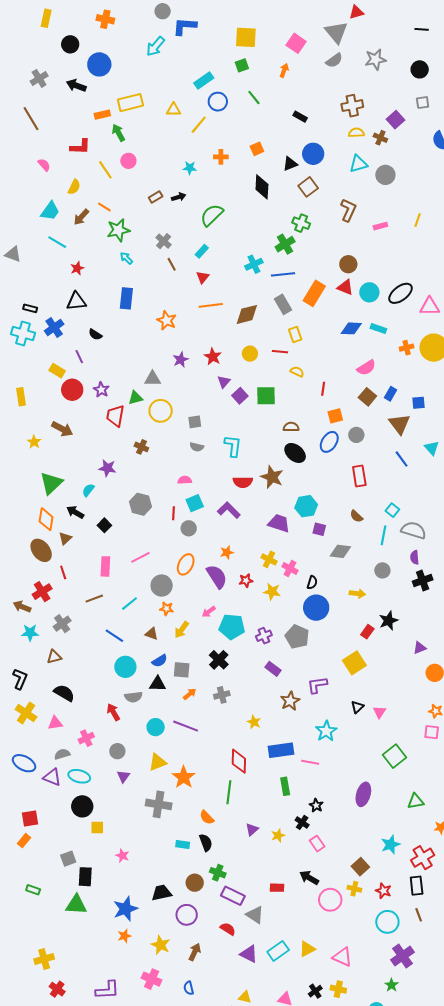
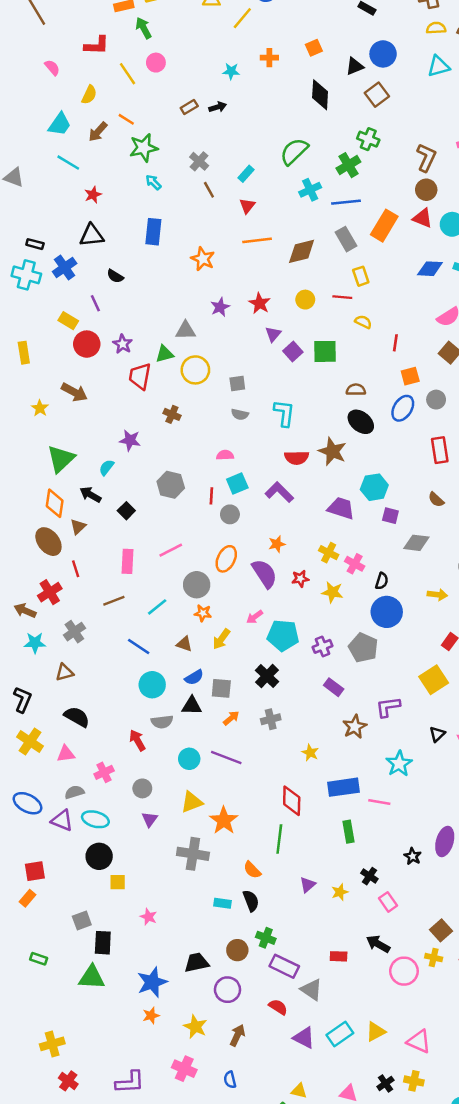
brown L-shape: (348, 210) -> (426, 158), moved
green semicircle: (212, 215) -> (294, 151), moved
black star: (316, 805) -> (413, 856), moved

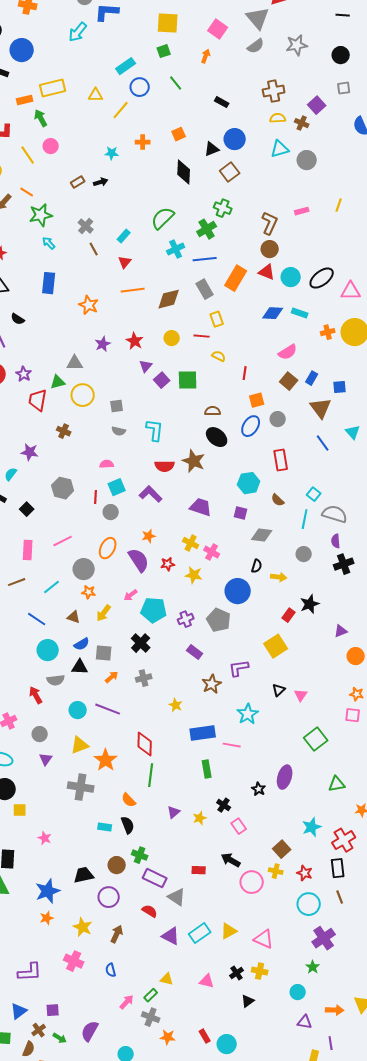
cyan hexagon: (374, 487) -> (249, 483), moved
black semicircle: (382, 581) -> (257, 566), moved
red diamond: (292, 801) -> (145, 744), moved

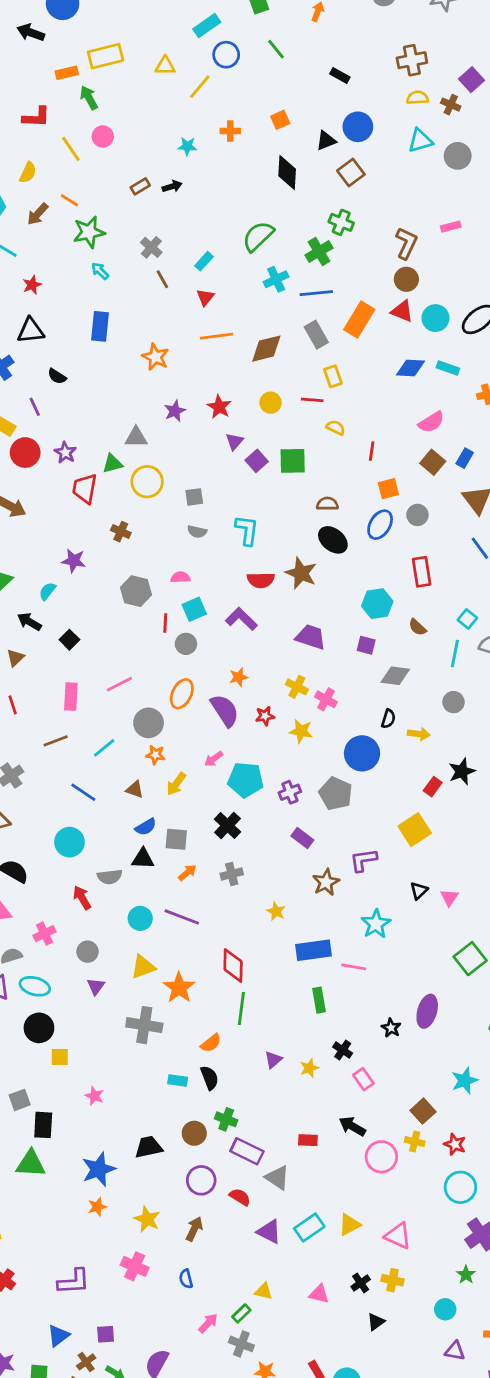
gray hexagon: (63, 488) -> (136, 591), moved
cyan circle: (48, 650) -> (69, 842), moved
orange semicircle: (129, 800) -> (211, 1043), turned -84
purple circle: (109, 897) -> (201, 1180), moved

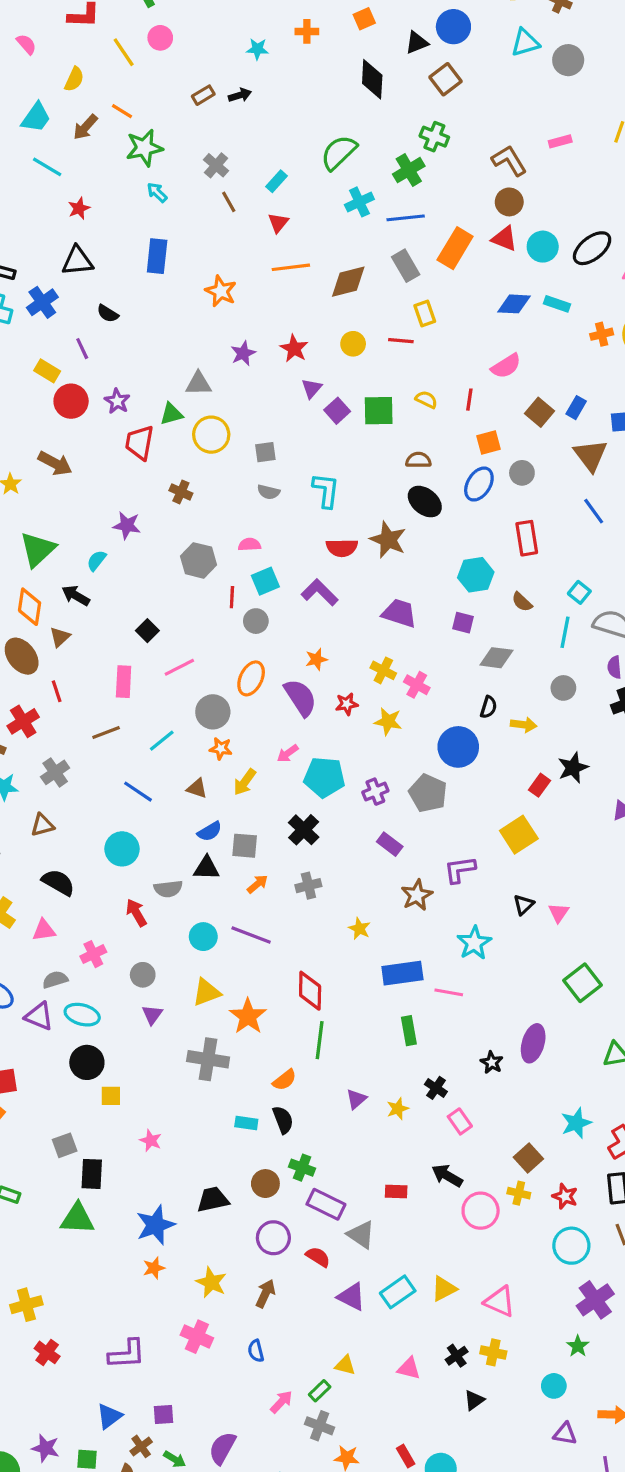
brown L-shape: (406, 243) -> (509, 161), turned -56
pink semicircle: (431, 422) -> (506, 366), moved
yellow semicircle: (336, 428) -> (426, 400), moved
black square: (69, 640) -> (147, 631), moved

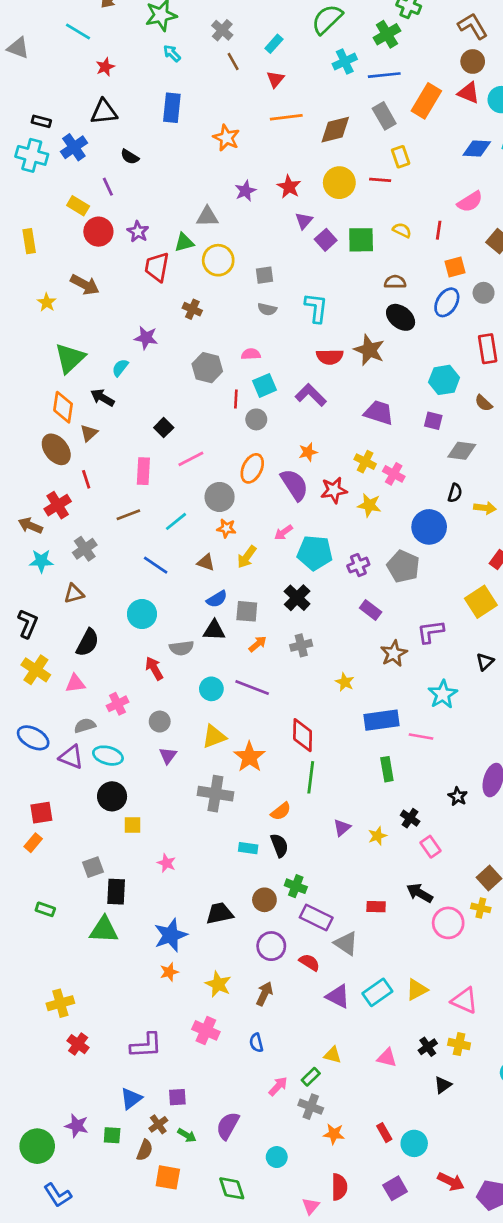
yellow circle: (353, 344) -> (339, 183), size x1.5
red star: (347, 704) -> (334, 490), size x1.4
black semicircle: (58, 882) -> (88, 643), turned 88

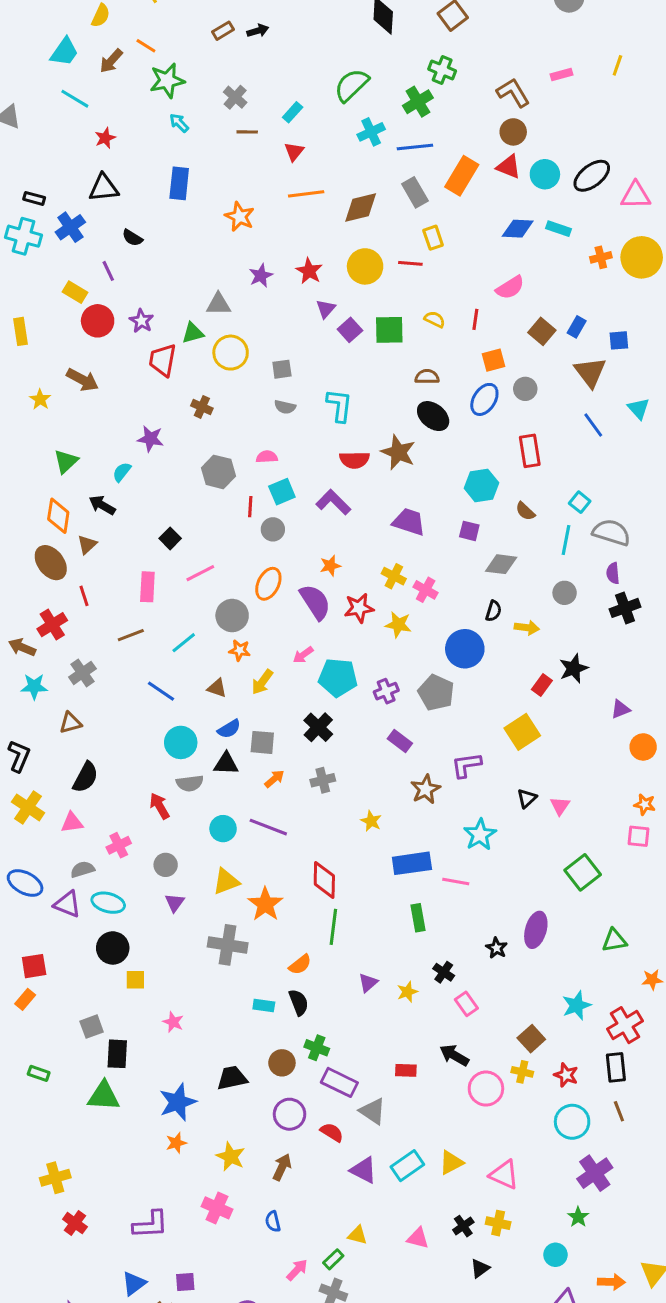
brown line: (233, 61) -> (247, 132), turned -60
green triangle: (70, 358) -> (66, 461), size x0.7
cyan circle: (142, 614) -> (181, 742), moved

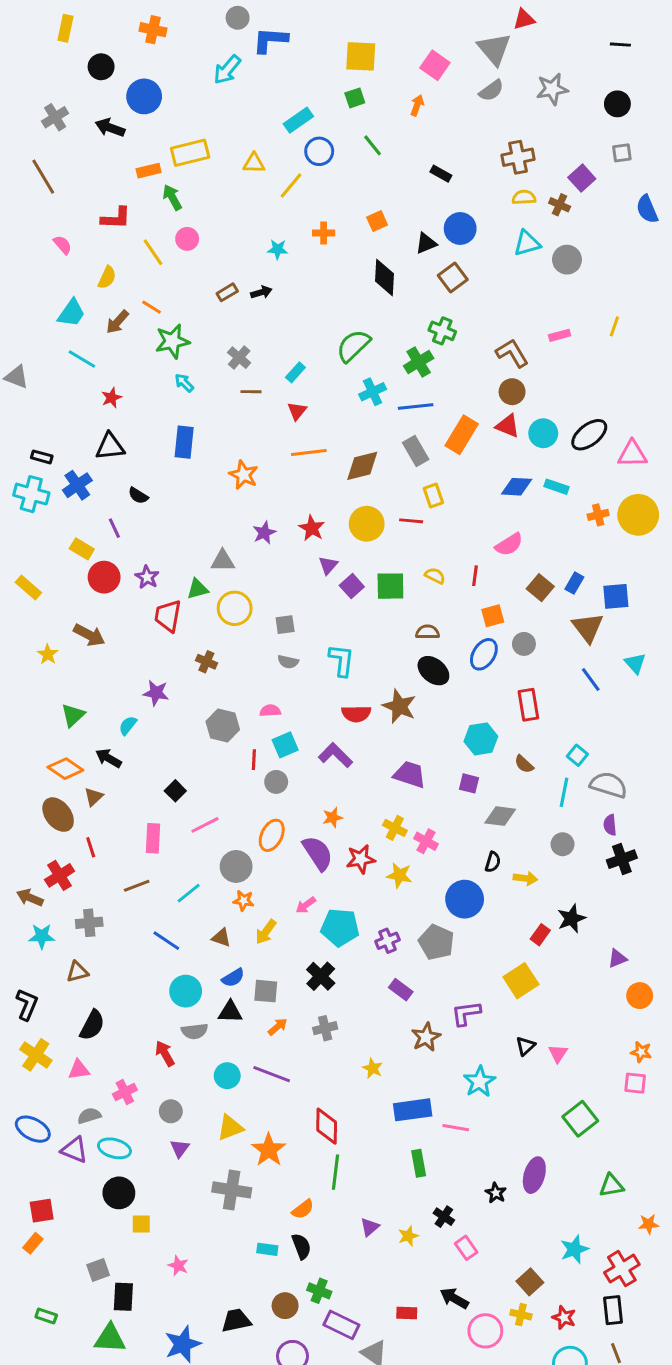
yellow rectangle: (21, 331) -> (28, 588), turned -40
blue square: (619, 340) -> (616, 596), size x1.4
orange diamond: (58, 516) -> (65, 769), turned -64
gray cross: (82, 673) -> (89, 923), turned 30

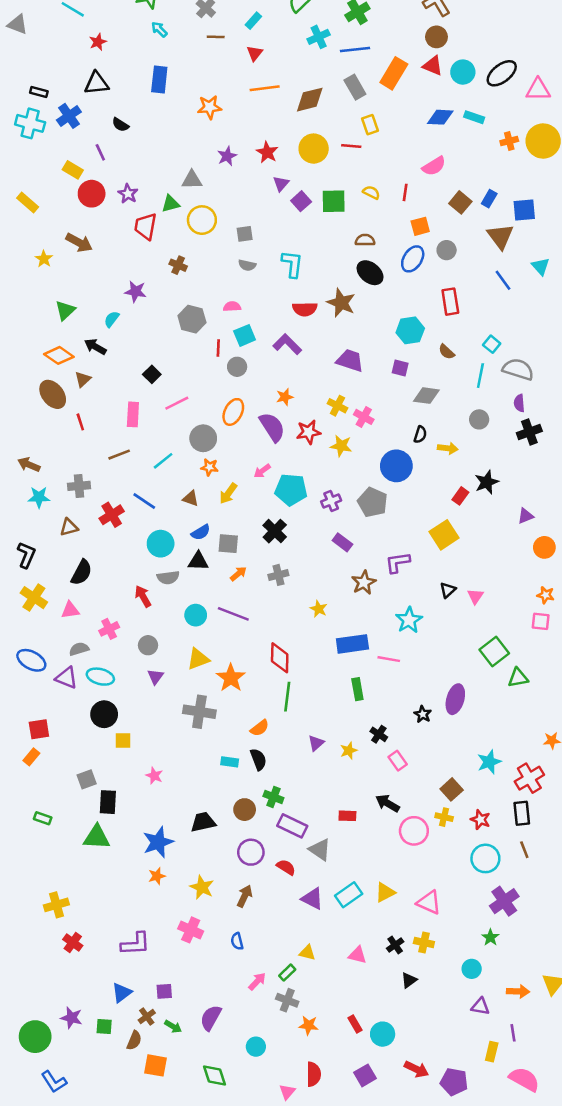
orange star: (244, 475) -> (209, 107), turned -30
red cross: (60, 875) -> (112, 515), moved
green triangle: (611, 1185) -> (518, 678), moved

